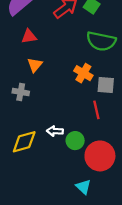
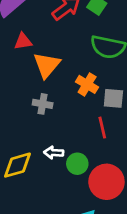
orange triangle: (35, 65) -> (47, 65), moved, size x1.5
gray cross: (21, 92) -> (43, 104), moved

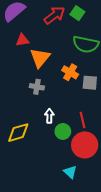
red line: (102, 128) -> (83, 120), moved
white arrow: (54, 153) -> (49, 116), moved, turned 88

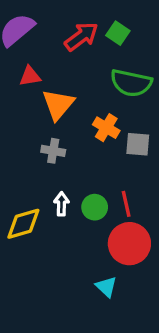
white arrow: (49, 116) -> (61, 204), moved
green circle: (63, 131) -> (95, 207), moved

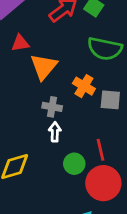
gray cross: (53, 151) -> (52, 107), moved
white arrow: (61, 204) -> (55, 132), moved
green circle: (95, 207) -> (74, 164), moved

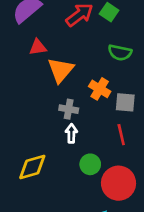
green semicircle: (105, 49) -> (120, 53), size x0.7
red line: (101, 150) -> (121, 135), moved

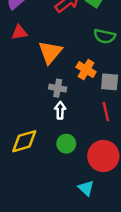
red triangle: (38, 47) -> (19, 32), moved
green circle: (90, 164) -> (66, 144), moved

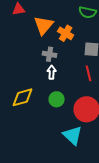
orange cross: (86, 70) -> (66, 33), moved
cyan triangle: (86, 188) -> (73, 135), size x1.5

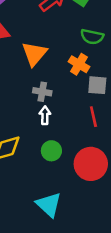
orange cross: (66, 33) -> (79, 64), moved
cyan triangle: (73, 135) -> (49, 205), moved

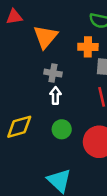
orange cross: (79, 64) -> (88, 47), turned -30

